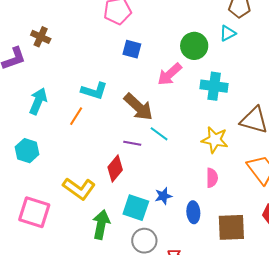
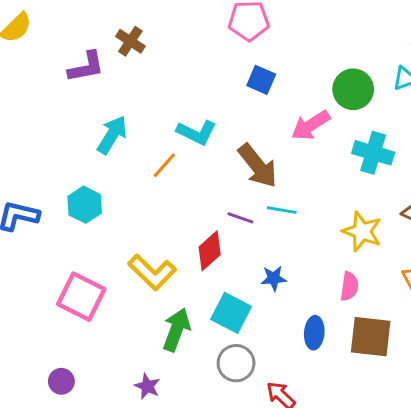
cyan line: (159, 134) -> (282, 210), turned -36
blue star: (163, 196) -> (274, 278), moved
brown square: (231, 227) -> (371, 337), moved

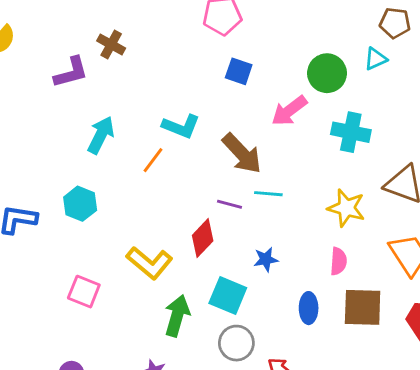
pink square: (81, 297) -> (84, 292), size x0.7

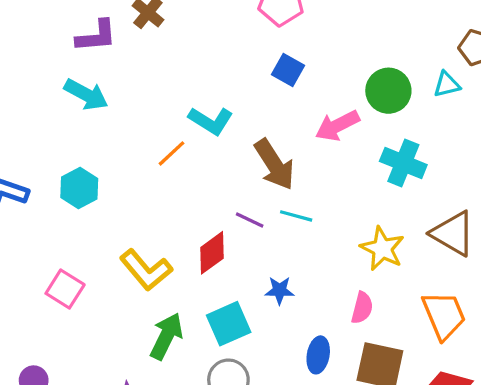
cyan arrow: (101, 135) -> (86, 95), moved, turned 81
cyan square: (228, 295) -> (229, 324), turned 33

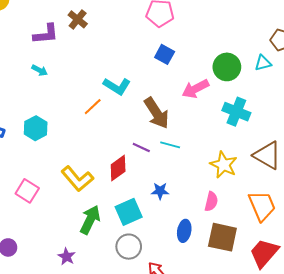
cyan arrow: (86, 95) -> (40, 70), size x0.6

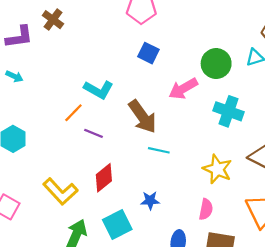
purple line: (141, 148) -> (93, 133), moved

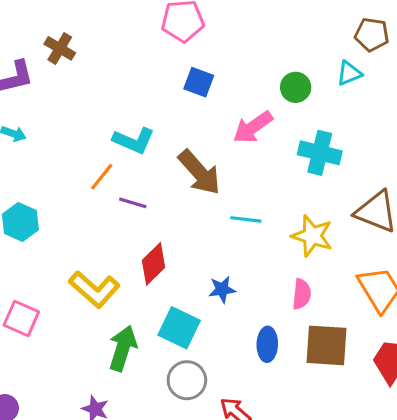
green circle: (216, 64) -> (296, 87), size x0.7
cyan line: (159, 150) -> (246, 219), moved
cyan square: (117, 224) -> (179, 328), turned -32

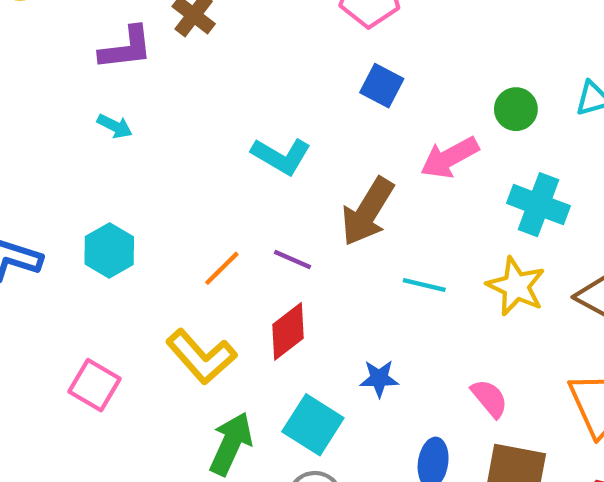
brown arrow: (199, 172) -> (367, 212), turned 66
orange line: (102, 177) -> (222, 268), moved
purple line: (133, 203) -> (292, 259), moved
yellow star: (312, 236) -> (516, 286), moved
pink semicircle: (302, 294) -> (489, 398), turned -52

